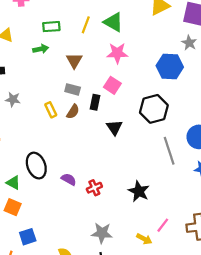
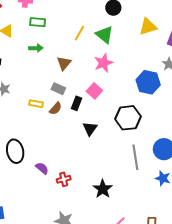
green rectangle: (51, 27) -> (38, 22), moved
pink star: (117, 53) -> (103, 63), turned -30
yellow rectangle: (51, 110) -> (36, 104), turned -64

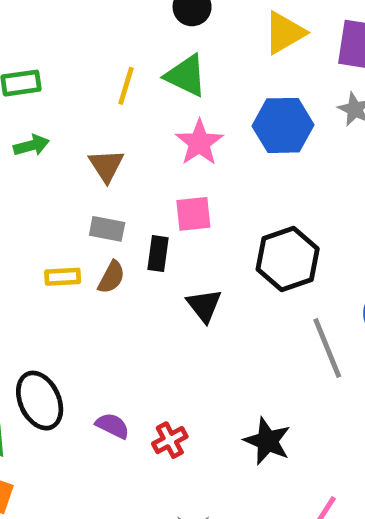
blue hexagon: (148, 82) -> (283, 125), moved
pink square: (94, 91) -> (193, 214), turned -35

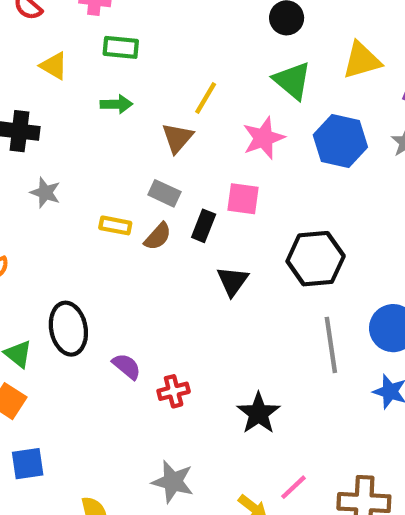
green triangle: (186, 76) -> (292, 81), moved
yellow line: (126, 86) -> (206, 98), moved

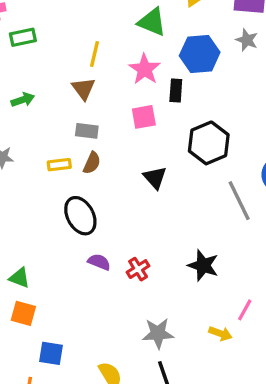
green arrow: (116, 104) -> (23, 100), moved
black rectangle: (204, 226) -> (176, 91), moved
black ellipse: (68, 329) -> (80, 216), moved
blue square: (28, 464) -> (51, 353), turned 35

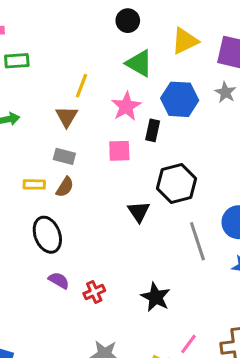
black triangle: (155, 178) -> (139, 212), moved

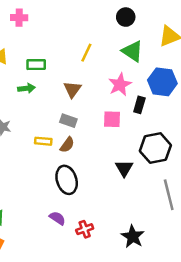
green rectangle: (17, 61) -> (36, 65), moved
yellow line: (81, 86) -> (86, 53), moved
black ellipse: (47, 235) -> (67, 180), moved

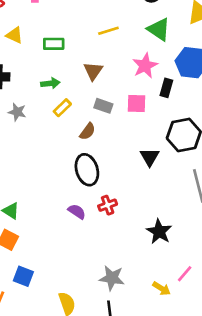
yellow line: (86, 53) -> (108, 31), turned 48
green arrow: (26, 88) -> (50, 83), moved
gray rectangle: (68, 121) -> (103, 106), moved
yellow rectangle: (43, 141) -> (62, 108), moved, turned -49
red cross: (85, 229) -> (108, 205), moved

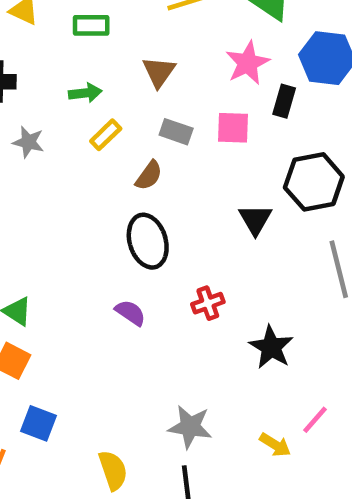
red cross: (108, 205) -> (208, 303), moved

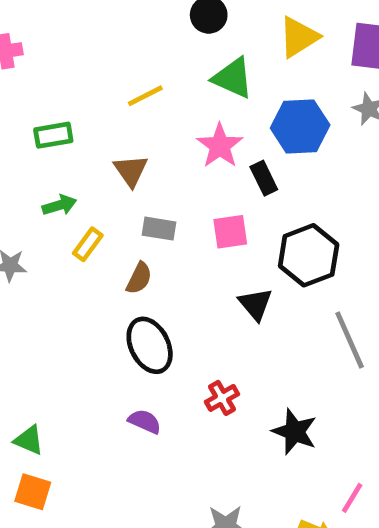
black rectangle: (284, 101) -> (264, 178), turned -32
pink square: (233, 128) -> (230, 232), moved

